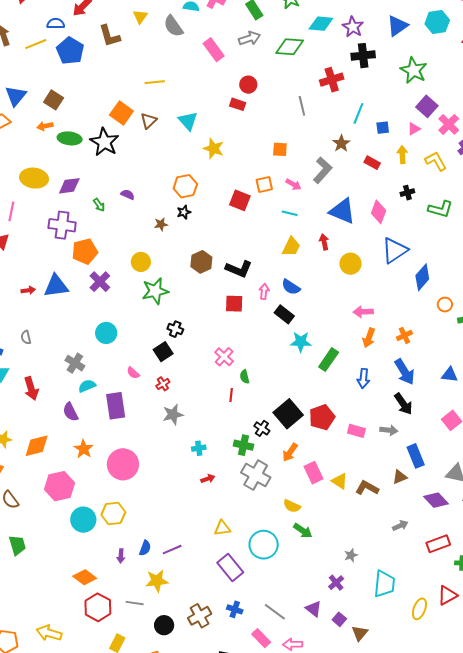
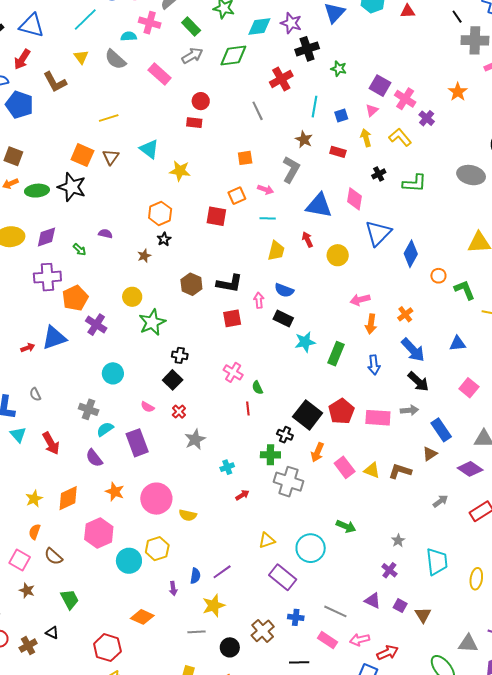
green star: (414, 70) -> (339, 69), moved, size x0.6
pink rectangle: (356, 431) -> (378, 418), size x1.4
yellow semicircle: (292, 506) -> (188, 515), moved
red hexagon: (98, 607) -> (107, 648), moved

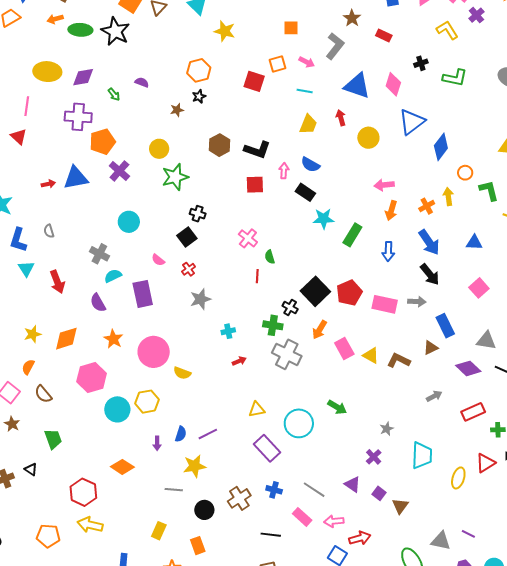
yellow arrow: (366, 138) -> (448, 197), moved

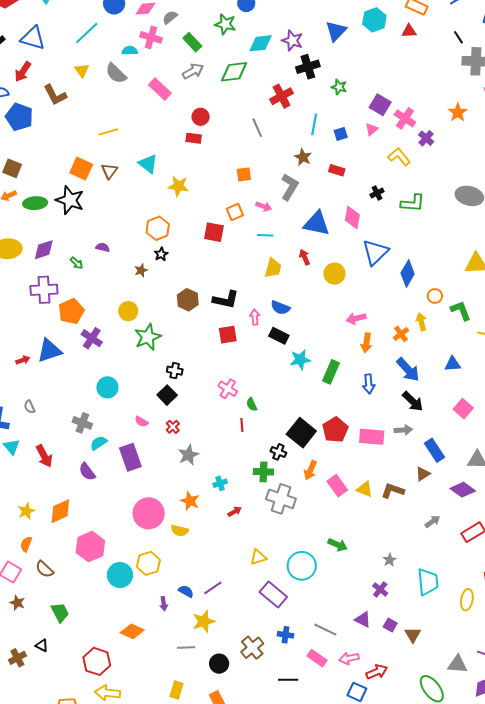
orange star: (113, 339) -> (190, 501), moved
blue semicircle: (181, 434) -> (186, 591), turned -70

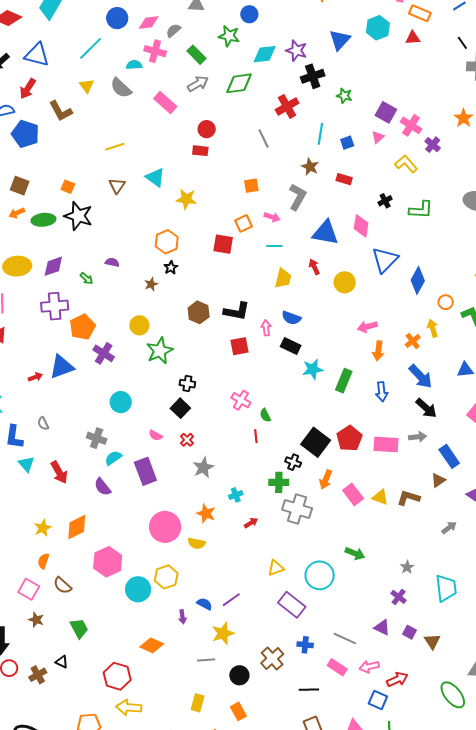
orange square: (81, 169) -> (68, 187), moved, size x0.6

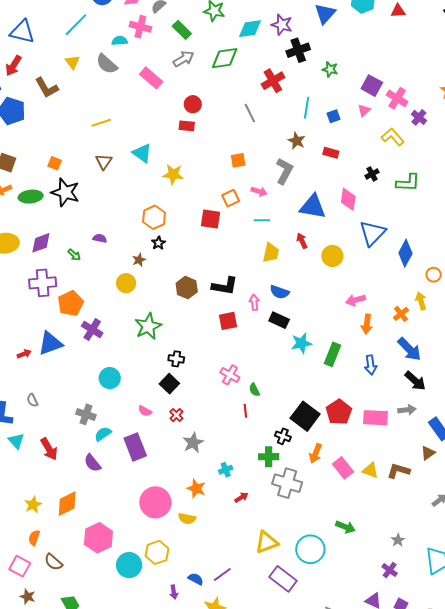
yellow circle: (139, 325) -> (126, 283), moved
yellow triangle: (276, 568) -> (267, 542), size x1.4

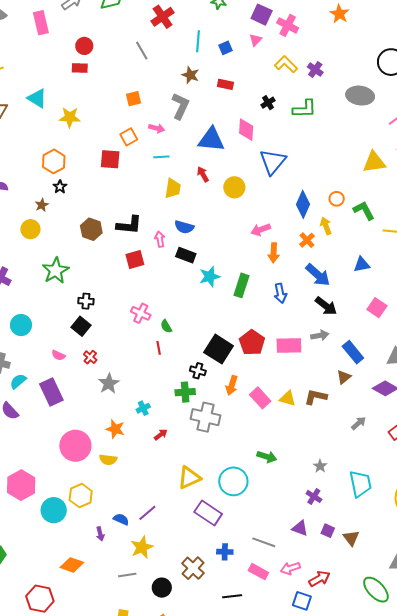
pink rectangle: (151, 78) -> (41, 23), turned 40
purple cross: (419, 117) -> (315, 70), moved
blue diamond: (405, 253) -> (303, 204), moved

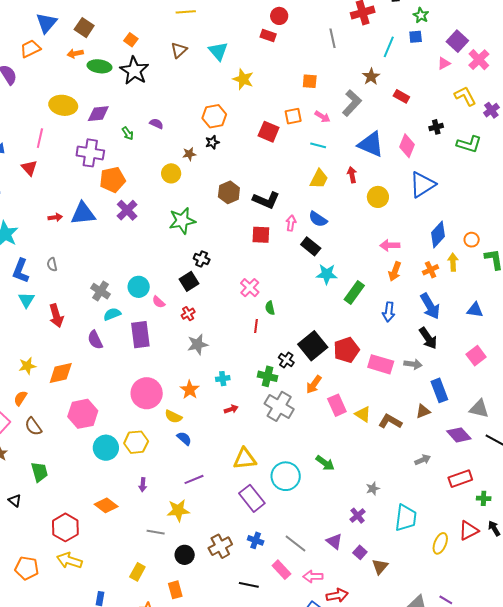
blue square: (225, 48) -> (416, 37), moved
cyan circle: (21, 325) -> (139, 287), moved
blue semicircle: (121, 519) -> (184, 438), moved

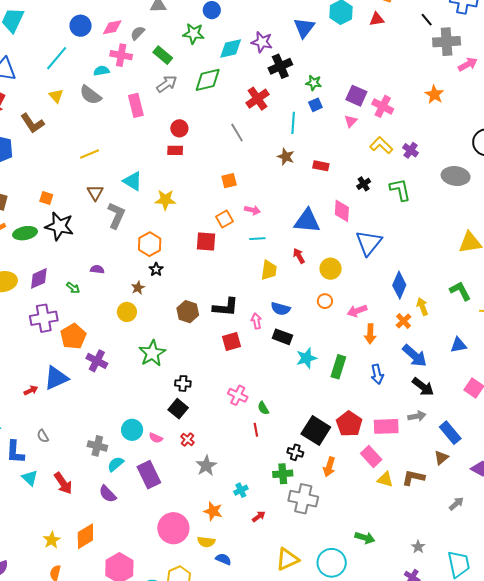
gray L-shape: (352, 103) -> (116, 215), moved
green L-shape: (469, 144) -> (400, 190), turned -100
orange circle: (472, 240) -> (325, 301), moved
pink rectangle: (337, 405) -> (371, 457), moved

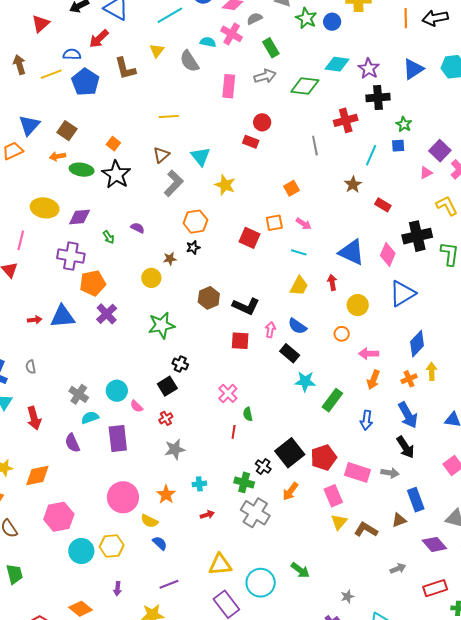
green star: (193, 34) -> (306, 18), moved
orange square: (229, 181) -> (291, 188), turned -35
black cross: (364, 184) -> (417, 236), size x2.0
yellow triangle: (385, 479) -> (339, 522), turned 36

